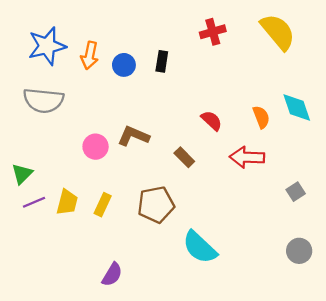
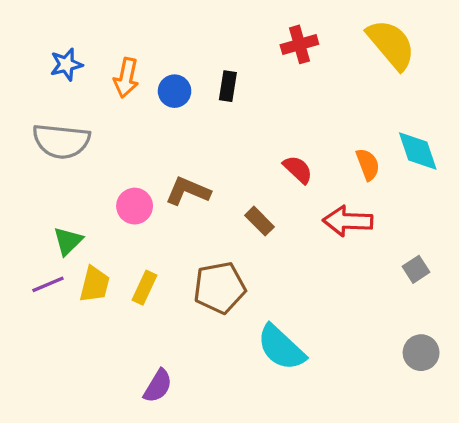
blue star: (47, 46) -> (66, 64), size x0.6
green triangle: (22, 174) -> (68, 241), moved

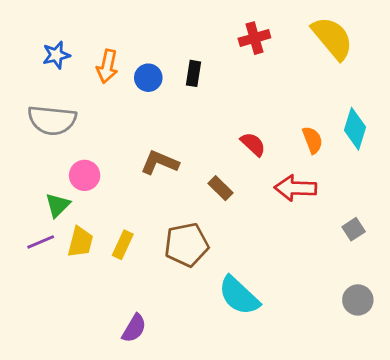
cyan diamond: (418, 151) -> (355, 129), turned 36
pink circle: (135, 206) -> (85, 175), moved

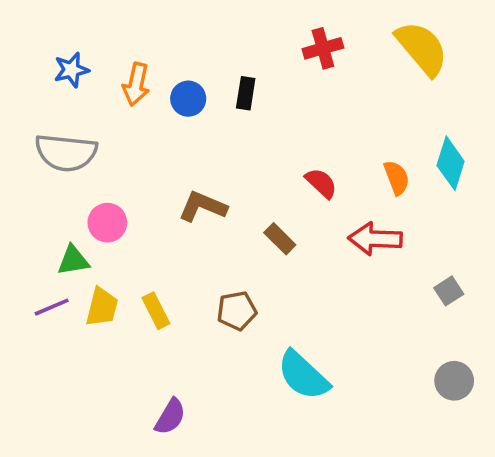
green triangle: (58, 205) -> (73, 260), turned 36
yellow rectangle: (123, 245) -> (156, 311), turned -52
brown pentagon: (187, 245) -> (237, 311), size x0.7

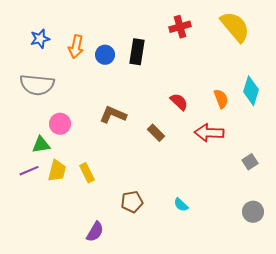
black rectangle: (246, 93) -> (137, 52), size x1.4
brown pentagon: (237, 311) -> (132, 202), moved
cyan semicircle: (303, 375) -> (181, 205), moved, size x0.5

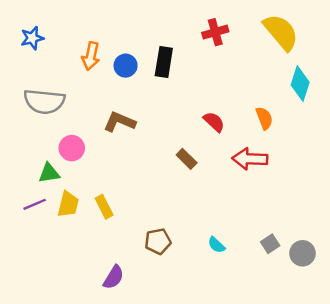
blue star: (40, 39) -> (32, 38), moved
cyan diamond: (251, 91) -> (300, 84), moved
brown L-shape: (113, 115) -> (120, 122), moved
gray square: (250, 162) -> (270, 244), moved

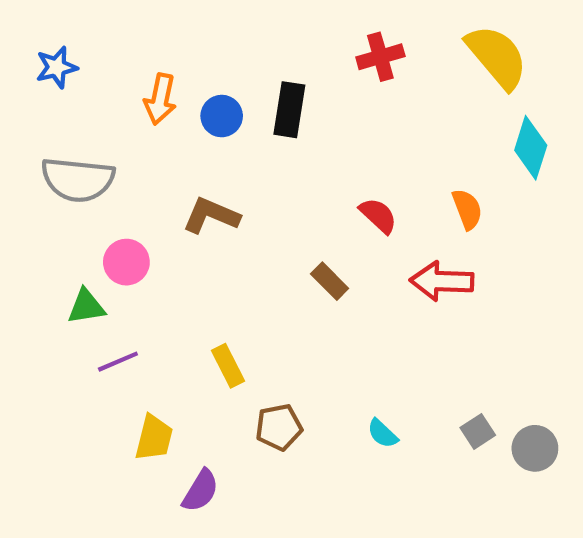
purple line: (35, 204) -> (118, 362), moved
yellow trapezoid: (68, 204) -> (154, 438), moved
yellow rectangle: (104, 207) -> (228, 366), moved

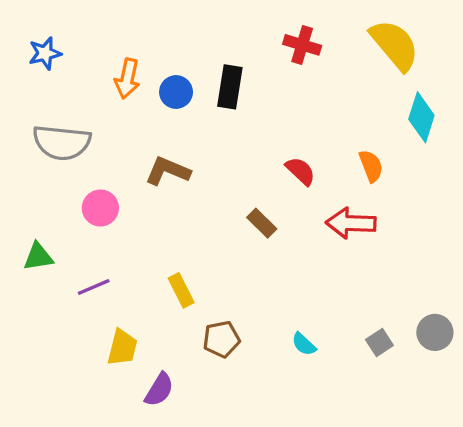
red cross: (380, 57) -> (302, 45), turned 33
green triangle: (86, 307) -> (38, 257), moved
gray circle: (535, 448) -> (435, 332), moved

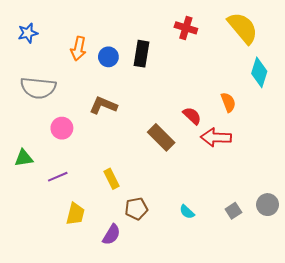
red semicircle: (300, 171) -> (192, 116), moved
brown rectangle: (262, 223) -> (161, 137), size x1.5
purple semicircle: (159, 390) -> (112, 235), moved

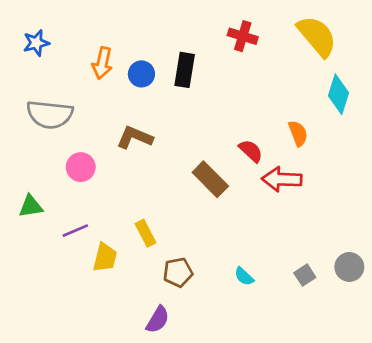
yellow trapezoid: (75, 214) -> (105, 258), moved
purple semicircle: (112, 235) -> (158, 320), moved

